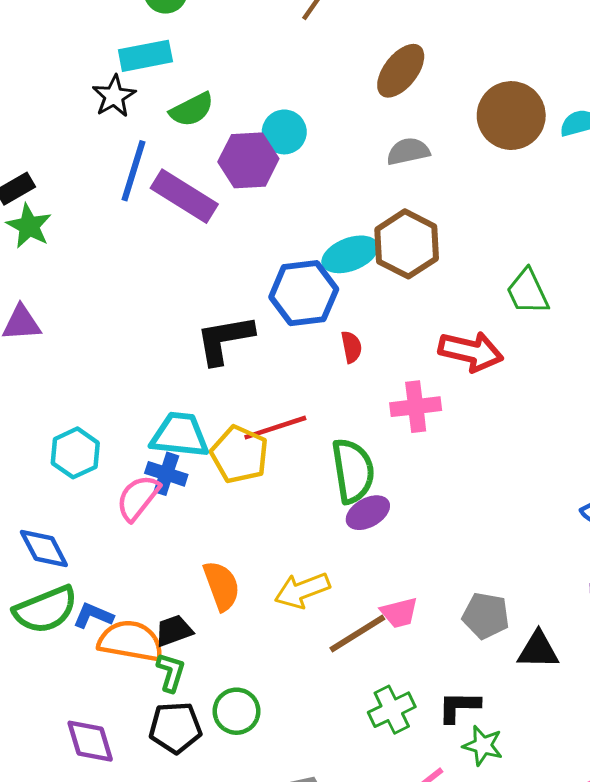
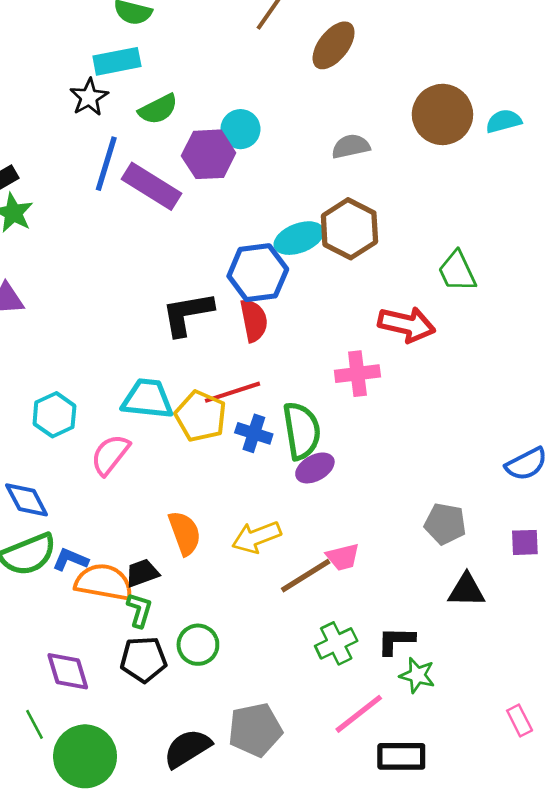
brown ellipse: (401, 71) -> (334, 45), moved
red semicircle: (351, 347) -> (254, 320), moved, size x1.5
blue cross: (166, 474) -> (254, 433), moved
gray pentagon: (486, 616) -> (445, 524), moved

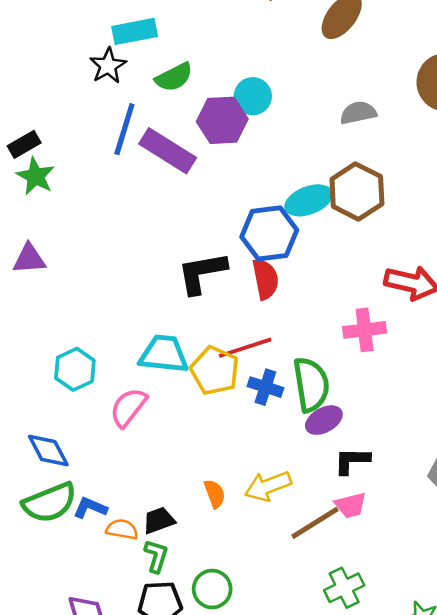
orange semicircle: (185, 533) -> (215, 494), moved, size x0.7
orange semicircle: (104, 582) -> (122, 529), size x0.6
black L-shape: (396, 641) -> (352, 461), moved

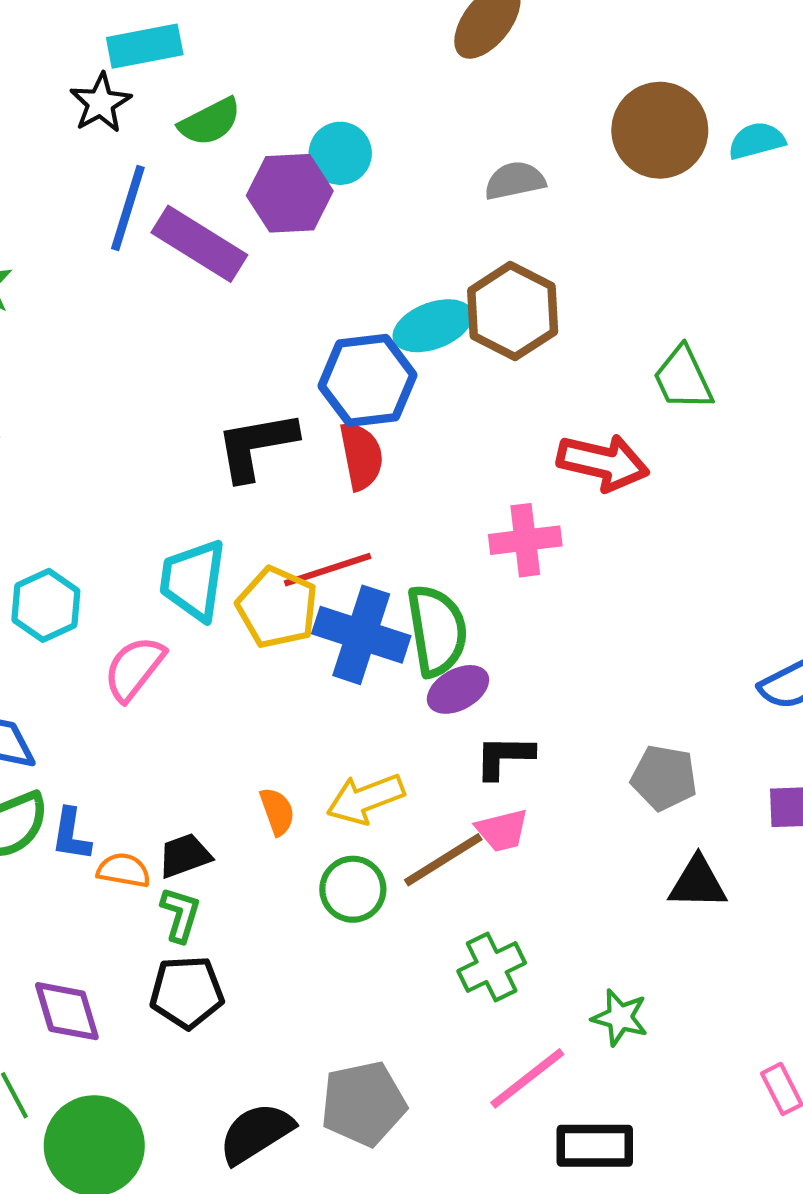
cyan trapezoid: (164, 354) -> (193, 580), turned -88
blue cross: (265, 387) -> (361, 635), size x1.6
blue L-shape: (90, 508) -> (71, 835), turned -104
green circle: (212, 589) -> (353, 889), moved

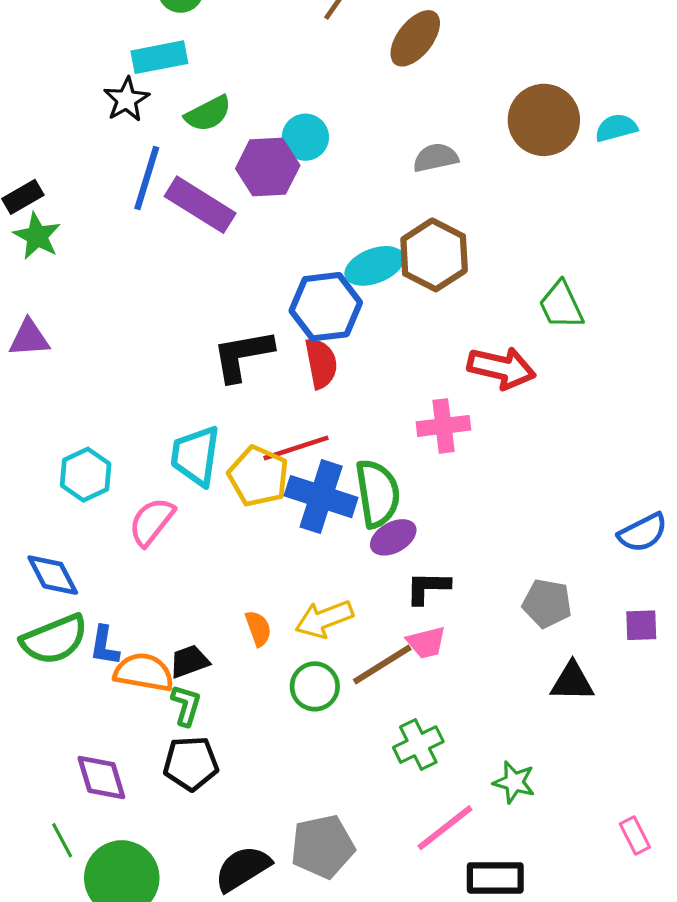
orange semicircle: (124, 870) -> (144, 672), size x1.5

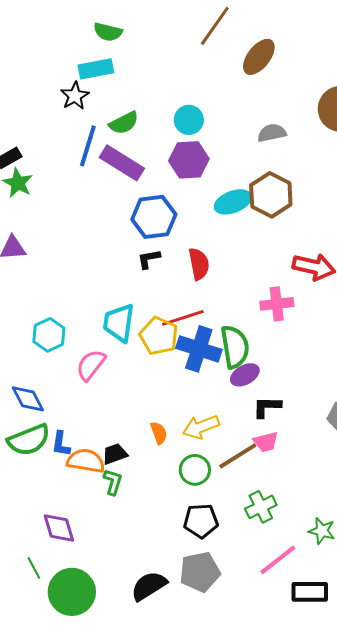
green semicircle: (208, 114) -> (124, 123), moved
purple hexagon: (268, 167) -> (189, 160), moved
blue hexagon: (326, 307) -> (154, 217), moved
black L-shape: (243, 355) -> (149, 259), size x0.6
black pentagon: (191, 763) -> (201, 521), moved

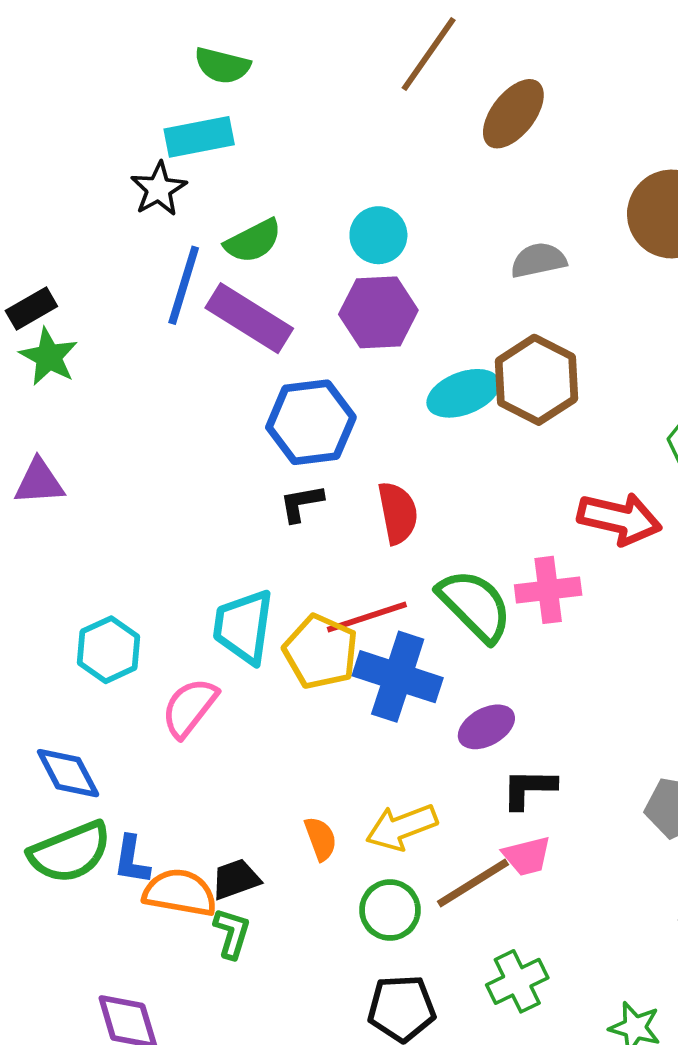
green semicircle: (235, 347) -> (475, 605), moved, turned -36

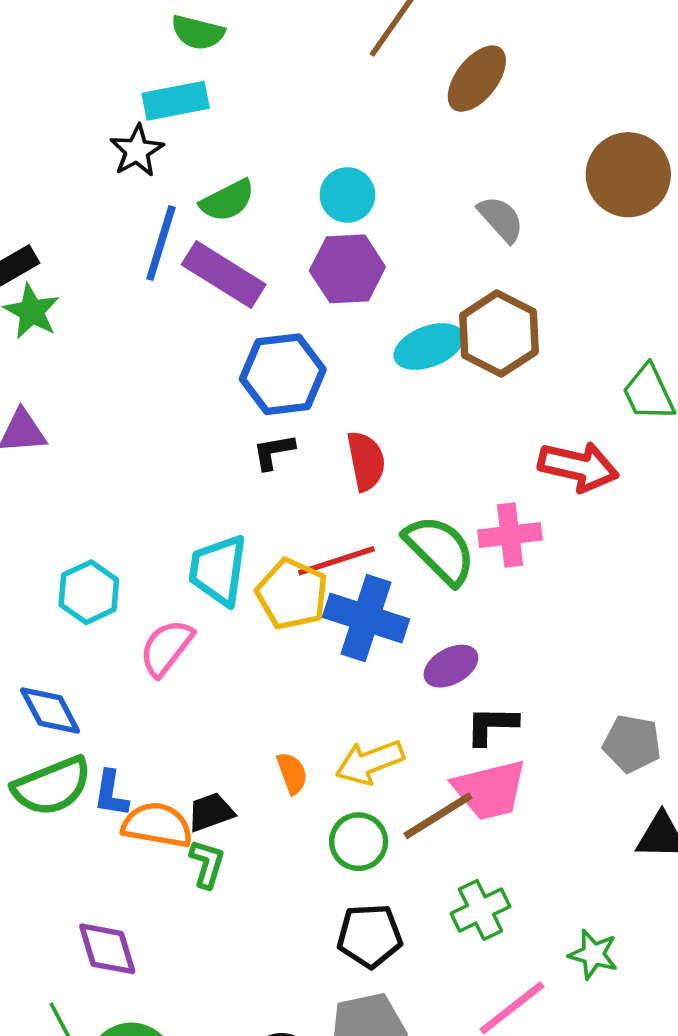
gray semicircle: (538, 260) -> (501, 219), turned 60
pink trapezoid: (527, 856) -> (490, 790), size x1.6

